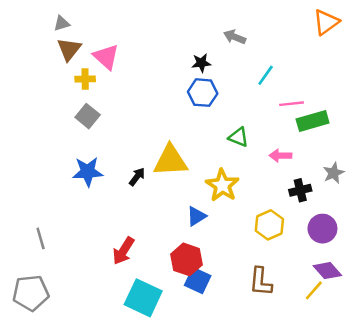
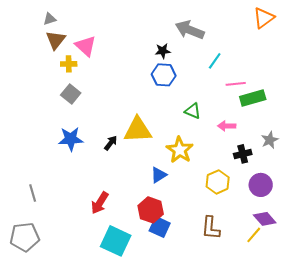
gray arrow: (235, 37) -> (190, 30), size x1.6

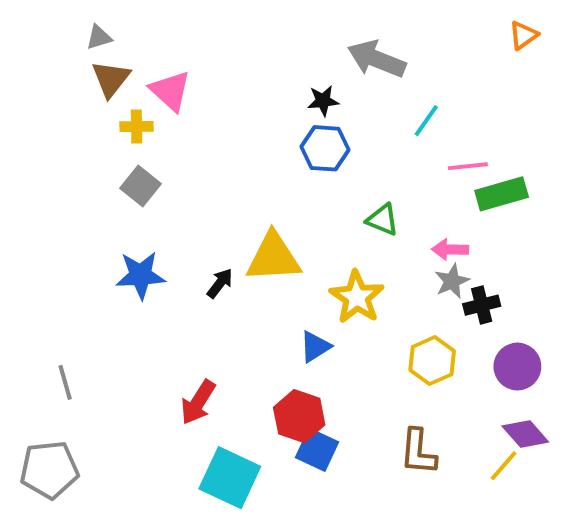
orange triangle: (264, 18) -> (523, 35), size x0.7
gray star: (270, 140) -> (452, 281), moved

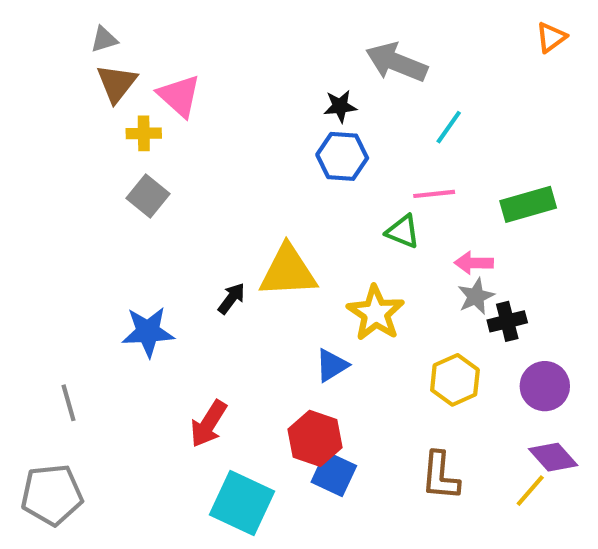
pink line: (468, 166) -> (434, 194), moved
blue star: (141, 275) -> (148, 332), moved

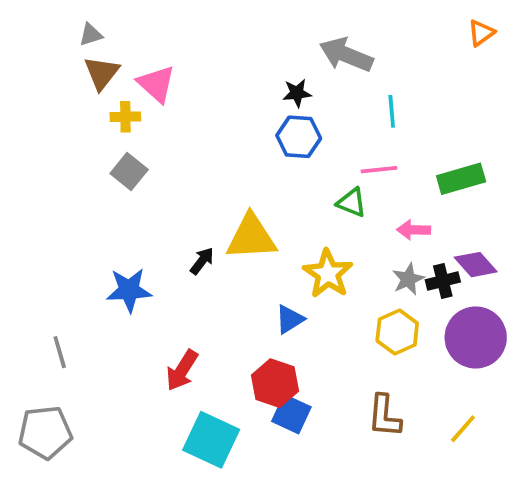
cyan line: (449, 127) -> (392, 111), turned -40
gray star: (476, 296) -> (408, 279), moved
purple circle: (545, 386) -> (476, 337), size x1.4
purple diamond: (553, 457) -> (476, 265), moved

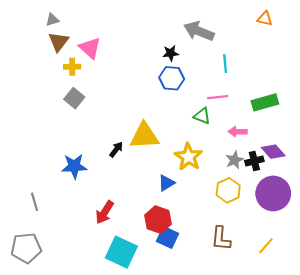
orange triangle: (481, 33) -> (265, 19), moved, turned 49

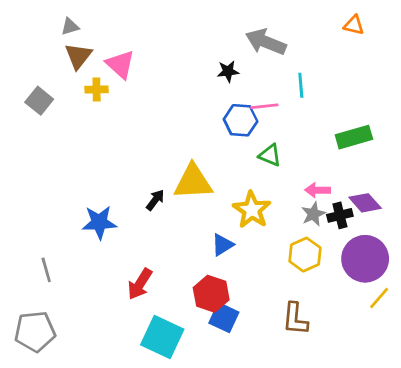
blue hexagon: (172, 78) -> (241, 120), moved
pink line: (218, 97) -> (264, 106), moved
gray square: (74, 98) -> (39, 101), moved
pink arrow: (238, 132) -> (318, 190), moved
yellow line: (266, 246) -> (379, 298), moved

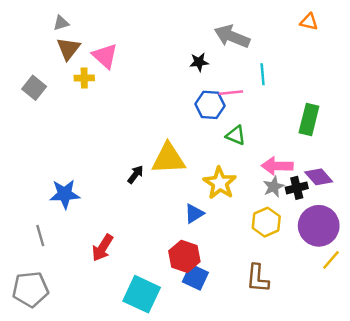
green rectangle: (354, 137) -> (309, 120), turned -60
pink arrow: (318, 190) -> (277, 166), size x1.4
blue star: (99, 222) -> (65, 194), moved
red arrow: (140, 284) -> (103, 248), moved

